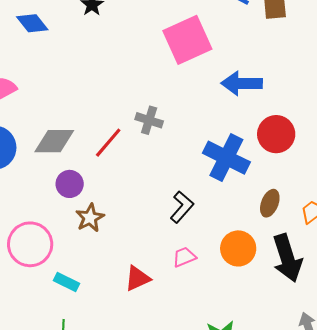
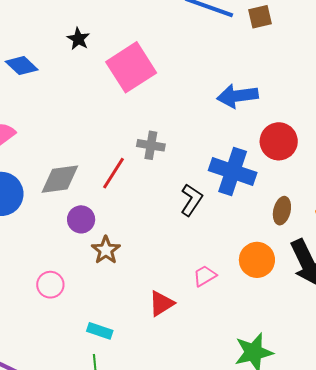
pink square: (187, 40) -> (131, 67), moved
black L-shape: (182, 207) -> (191, 200), moved
pink circle: (30, 244) -> (50, 285), size x0.6
cyan rectangle: (66, 282) -> (100, 331), moved

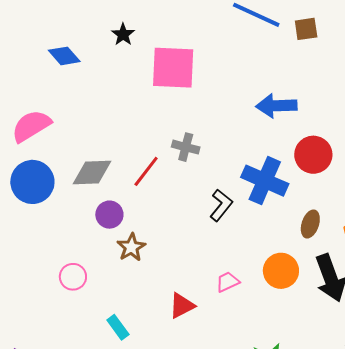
pink square: (131, 67) -> (173, 68), turned 30
cyan rectangle: (100, 331) -> (118, 327), turned 30

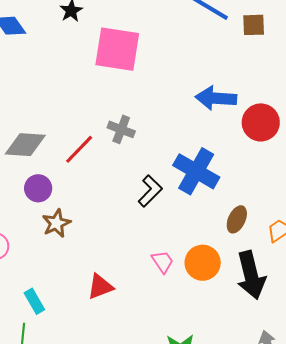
red circle: (313, 155) -> (261, 122), moved
pink trapezoid: (228, 282) -> (163, 262), moved, turned 75

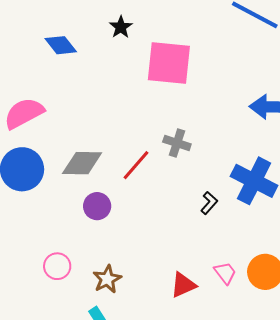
black L-shape: (150, 191) -> (209, 203), size x0.7
brown star: (56, 223) -> (107, 279), moved
red triangle: (100, 287) -> (183, 285), moved

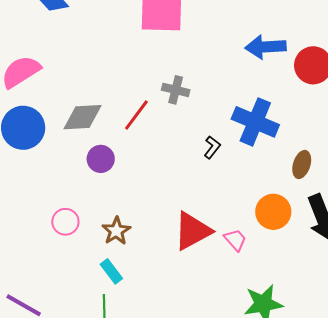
pink trapezoid: (225, 273) -> (235, 240), moved
red triangle: (183, 285) -> (193, 231), size x1.5

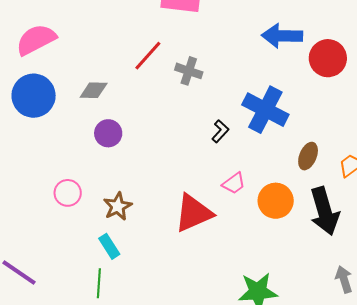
red line: (136, 115) -> (148, 56), moved
gray diamond: (82, 117) -> (94, 90), size x0.7
pink trapezoid: (235, 240) -> (234, 183), moved, turned 90

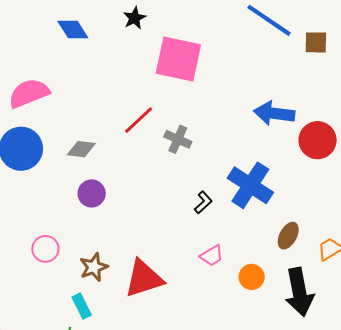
orange circle: (276, 201) -> (252, 277), size x0.7
red triangle: (194, 213) -> (144, 278), moved

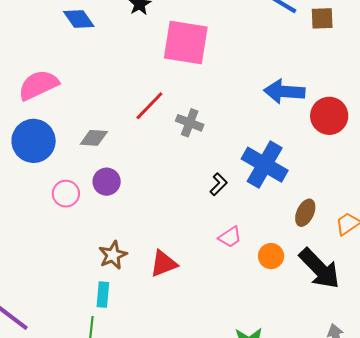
pink circle: (45, 249) -> (66, 194), moved
red triangle: (144, 278) -> (163, 264), size x0.7
black arrow: (299, 292) -> (319, 269), turned -30
cyan rectangle: (82, 306) -> (103, 295), turned 35

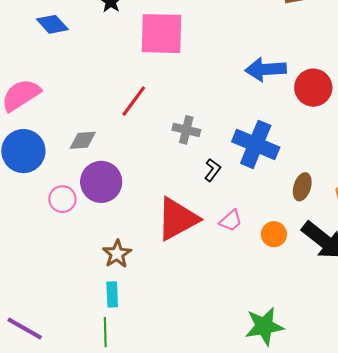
gray cross: (190, 123) -> (186, 130), moved
purple circle: (107, 182) -> (101, 182), size x1.5
red triangle: (163, 264) -> (177, 219), moved, size x1.6

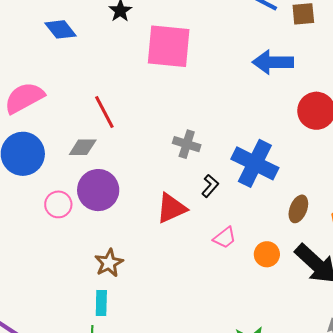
blue arrow: (266, 69) -> (273, 62), moved
red line: (134, 101) -> (104, 112), moved, turned -68
red triangle: (177, 219) -> (171, 208), moved, size x0.7

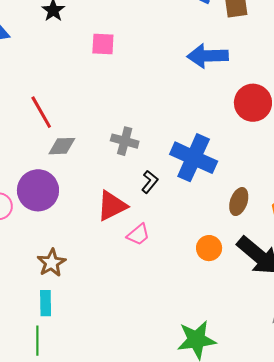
pink square: (169, 46) -> (103, 44), size x0.5
gray diamond: (83, 147) -> (62, 146), moved
pink trapezoid: (225, 238) -> (138, 234), moved

